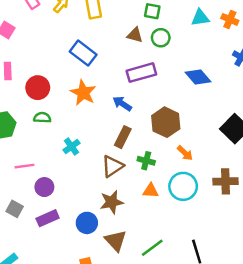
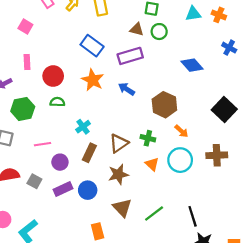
purple rectangle: (141, 73) -> (130, 56), moved
brown rectangle: (123, 137) -> (89, 153), moved
orange triangle: (151, 191) -> (152, 164), turned 40
blue circle: (87, 223) -> (88, 190), moved

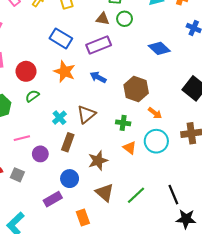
green semicircle: (57, 102) -> (32, 96), turned -32
brown triangle: (119, 143) -> (86, 114), moved
purple rectangle: (63, 189) -> (53, 199), moved

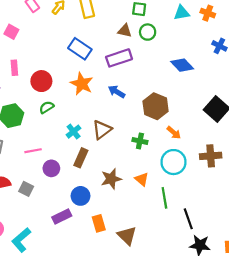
orange triangle: (130, 148) -> (142, 179), moved
brown triangle: (105, 193) -> (127, 236), moved
green line: (136, 195) -> (164, 198), moved, turned -60
orange rectangle: (83, 218) -> (99, 223), moved

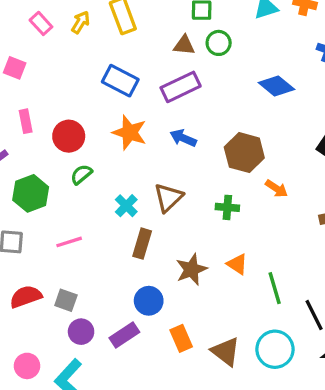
cyan circle: (173, 162) -> (275, 349), moved
purple circle: (51, 168) -> (81, 332), moved

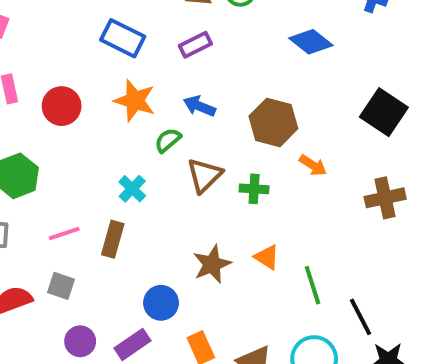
purple rectangle: (181, 87) -> (195, 45), size x0.7
green semicircle: (81, 174) -> (168, 140), moved
brown triangle: (168, 198) -> (204, 175), moved
brown rectangle: (142, 244) -> (113, 239), moved
gray square: (66, 300) -> (61, 286), moved

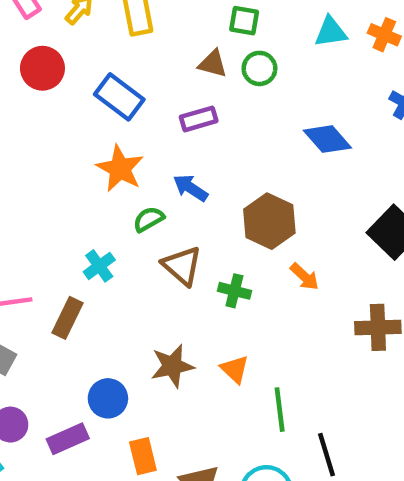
red circle: (62, 106) -> (42, 68), moved
brown triangle: (204, 175) -> (182, 266), turned -45

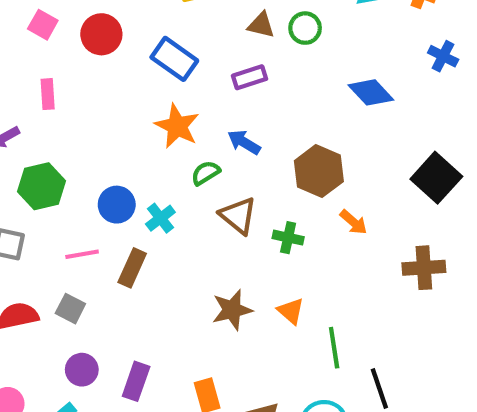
blue circle: (108, 398) -> (117, 205), moved
purple rectangle: (68, 439) -> (136, 381), turned -45

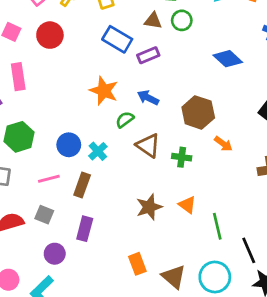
blue rectangle: (174, 59) -> (117, 39), moved
pink rectangle: (48, 94) -> (18, 77), size x1.4
purple rectangle: (136, 381) -> (85, 229), moved

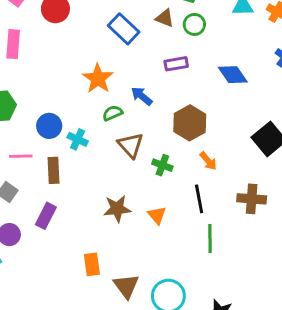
purple rectangle: (148, 55) -> (176, 64), moved
cyan cross: (98, 151) -> (78, 139), turned -36
brown rectangle: (82, 185) -> (53, 170), turned -35
green line: (217, 226) -> (210, 239), moved
black line: (249, 250) -> (199, 199), moved

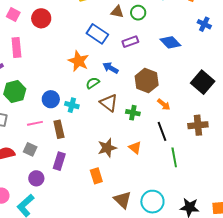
blue rectangle: (124, 29) -> (97, 34), moved
orange rectangle: (92, 264) -> (96, 176), moved

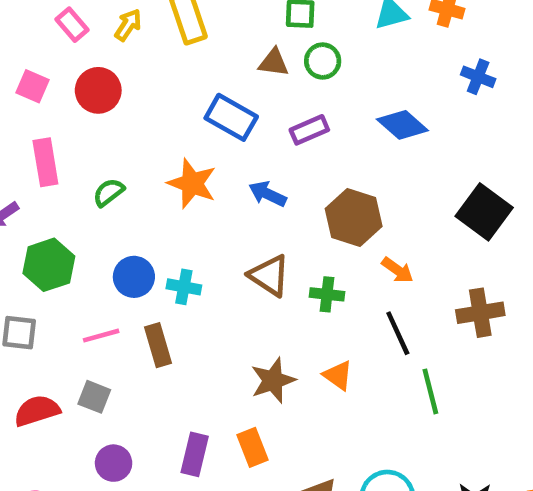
green semicircle: (93, 83) -> (109, 192), moved
purple rectangle: (59, 161) -> (195, 454), moved

